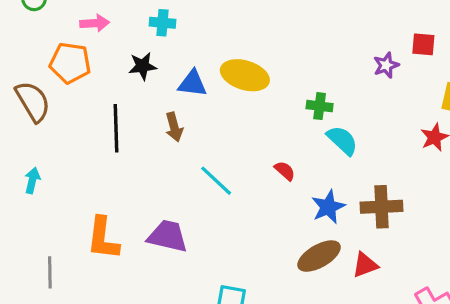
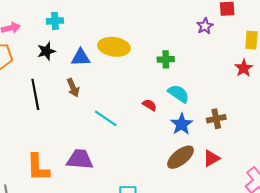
cyan semicircle: (342, 140) -> (179, 94), moved
brown cross: (381, 207) -> (216, 119), size x0.7

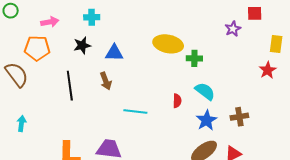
yellow ellipse: (114, 47) -> (168, 44), moved
red semicircle: (150, 105) -> (177, 101), turned 56
cyan line: (106, 118) -> (135, 111), turned -30

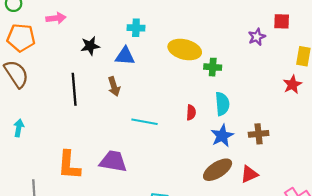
cyan cross: (92, 17) -> (136, 28), moved
orange pentagon: (37, 48) -> (21, 38), moved
cyan semicircle: (205, 91) -> (222, 104), turned 45

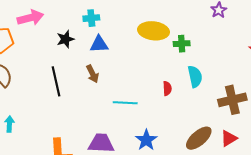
pink arrow: (56, 18) -> (30, 18), size x1.4
cyan cross: (136, 28) -> (91, 18), moved
brown cross: (259, 134) -> (232, 100), size x1.5
blue star: (222, 136) -> (146, 140), moved

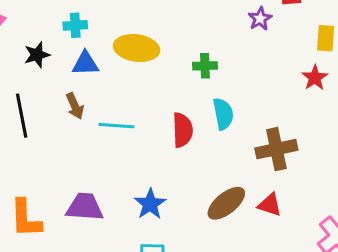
yellow ellipse: (154, 31) -> (137, 48), moved
red semicircle: (167, 88) -> (182, 130), size x1.6
cyan line: (125, 103) -> (116, 126), moved
red triangle: (229, 138) -> (270, 205), turned 48

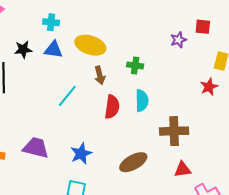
black star: (37, 55) -> (23, 50), moved
brown arrow: (75, 106) -> (100, 75), moved
cyan line: (116, 126) -> (67, 96), turned -65
red triangle: (270, 205) -> (183, 169), moved, turned -36

